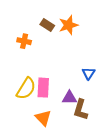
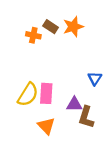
orange cross: (24, 41) -> (33, 35), moved

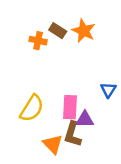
orange star: (73, 27) -> (84, 31), turned -30
pink rectangle: (46, 93) -> (70, 107), moved
brown L-shape: (86, 117) -> (73, 134), moved

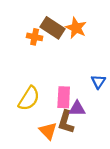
brown rectangle: (58, 31) -> (52, 28), size x1.5

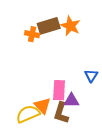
brown rectangle: (52, 28) -> (49, 26), turned -50
yellow semicircle: (29, 98) -> (28, 114), moved, turned -145
orange triangle: (48, 131) -> (42, 106), moved

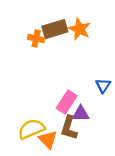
pink rectangle: (59, 90) -> (67, 102), turned 30
orange triangle: (42, 106) -> (48, 140), moved

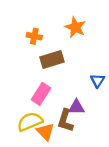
brown rectangle: (55, 29) -> (52, 59), moved
pink rectangle: (67, 102) -> (41, 94), moved

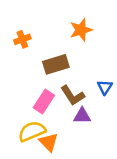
orange star: (75, 27) -> (81, 30), turned 30
orange cross: (34, 36) -> (22, 39), moved, turned -32
brown L-shape: (65, 121) -> (73, 95), moved, turned -50

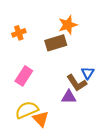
brown rectangle: (56, 64) -> (56, 43), moved
brown L-shape: (73, 95) -> (77, 83), moved
pink rectangle: (44, 101) -> (24, 76), moved

